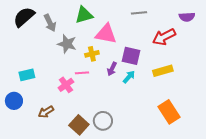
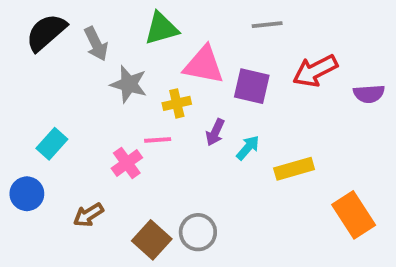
purple semicircle: (187, 17) -> (369, 94), moved
purple square: (131, 56) -> (252, 86), moved
yellow rectangle: (163, 71) -> (294, 169), moved
cyan rectangle: (27, 75) -> (52, 144), turned -35
orange rectangle: (169, 112) -> (354, 215), moved

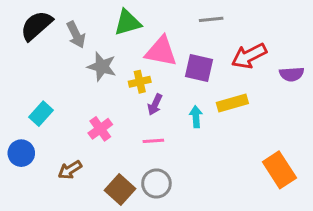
purple arrow: (215, 132) -> (155, 105), moved
pink line: (158, 140) -> (153, 141), moved
cyan arrow: (248, 148) -> (196, 117), turned -45
yellow rectangle: (294, 169) -> (232, 103), moved

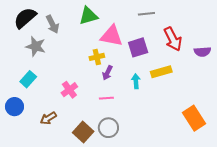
red arrow: (249, 56) -> (173, 39), turned -90
gray star: (102, 67) -> (36, 46), moved
purple square: (199, 68) -> (138, 47), turned -30

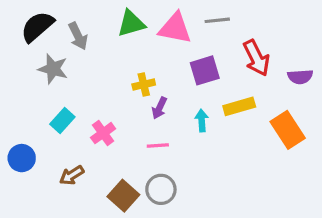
pink triangle: (112, 36) -> (175, 28), moved
cyan rectangle: (28, 79) -> (62, 121), moved
orange rectangle: (194, 118) -> (288, 130), moved

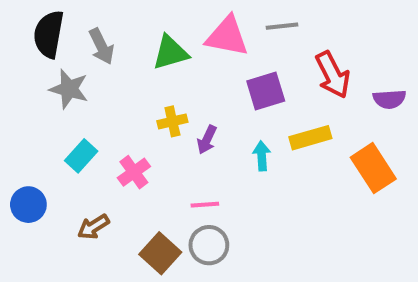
green triangle: (131, 23) -> (170, 52), moved
black semicircle: (37, 27) -> (49, 34), turned -39
yellow cross: (144, 85) -> (172, 121), moved
pink line: (158, 146) -> (205, 205), moved

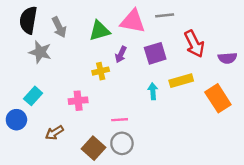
purple arrow: (207, 140) -> (121, 54), moved
cyan rectangle: (81, 156) -> (33, 96), moved
pink cross: (134, 172) -> (78, 101), turned 30

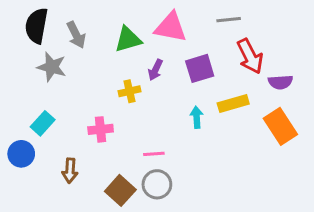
gray line: (165, 15) -> (229, 20), moved
purple semicircle: (227, 58) -> (280, 82), moved
brown arrow: (54, 133) -> (70, 171), turned -54

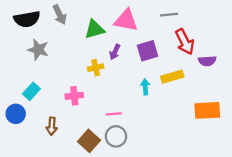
black semicircle: (36, 26) -> (27, 19), turned -110
gray arrow: (76, 35) -> (60, 15), moved
orange rectangle: (280, 126) -> (207, 110), moved, turned -60

